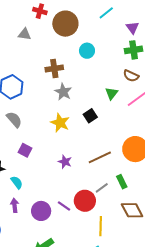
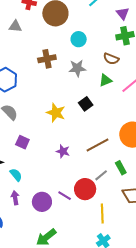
brown semicircle: (131, 76) -> (111, 59), moved
gray star: (63, 92) -> (77, 68), moved, turned -30
green triangle: (112, 93) -> (105, 80), turned 32

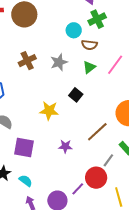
cyan circle: (79, 39) -> (74, 30), moved
purple square: (22, 142) -> (24, 147), size x1.5
purple line: (65, 196) -> (78, 189), turned -64

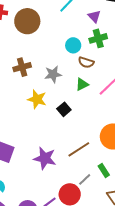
yellow star: (49, 111) -> (37, 99), moved
purple star: (65, 146) -> (45, 158), size x1.6

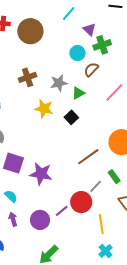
purple triangle: (94, 16) -> (89, 30), moved
brown semicircle: (86, 62) -> (91, 69), turned 119
green triangle: (82, 84) -> (78, 93), moved
purple star: (45, 158) -> (41, 174), moved

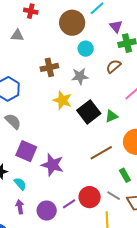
brown circle: (30, 31) -> (72, 23), moved
cyan circle: (77, 53) -> (86, 49), moved
green triangle: (78, 93) -> (112, 116), moved
black square: (71, 117) -> (89, 112), size x1.6
gray line: (96, 186) -> (114, 196), moved, turned 72

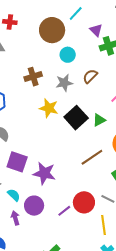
brown semicircle: (114, 66) -> (90, 76), moved
purple circle: (47, 211) -> (34, 206), moved

